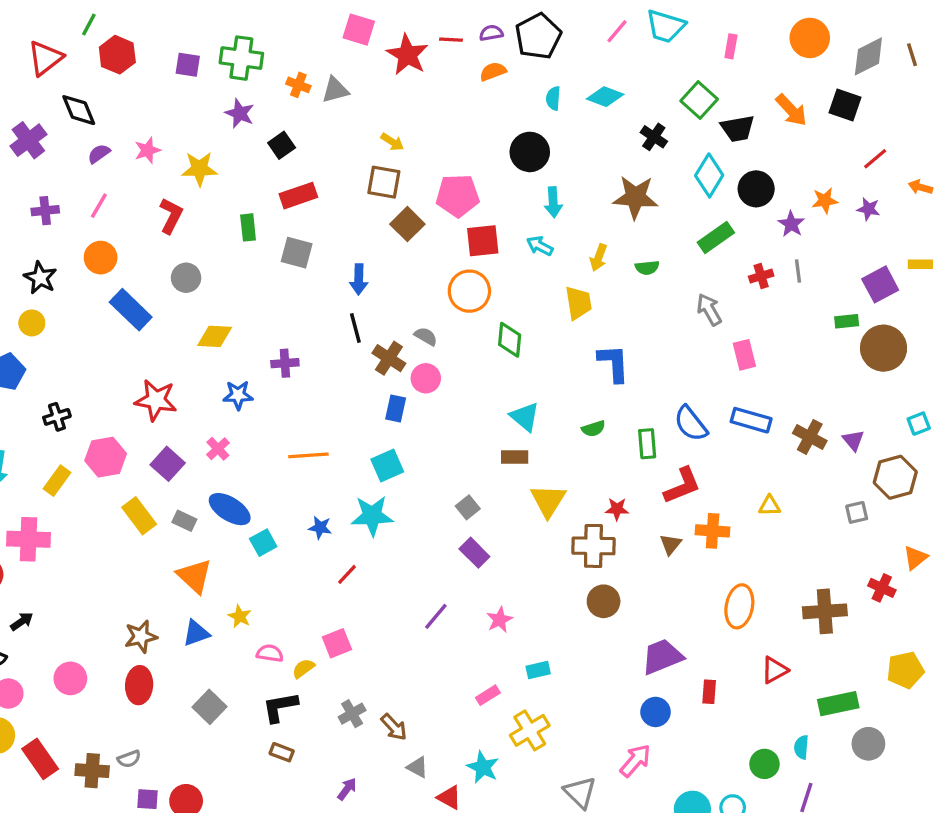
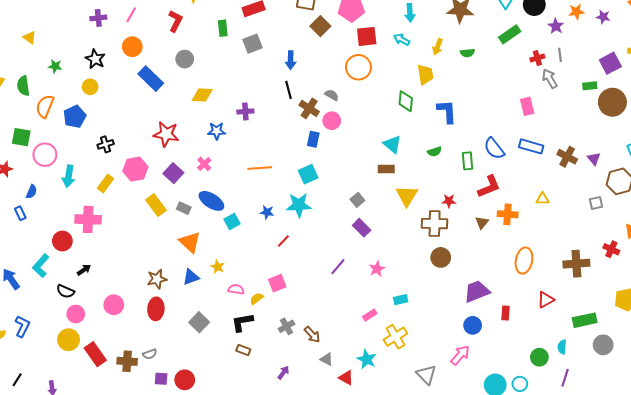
gray square: (297, 253) -> (253, 44), turned -36
gray arrow: (709, 310) -> (550, 79), moved
green diamond: (510, 340) -> (406, 101), moved

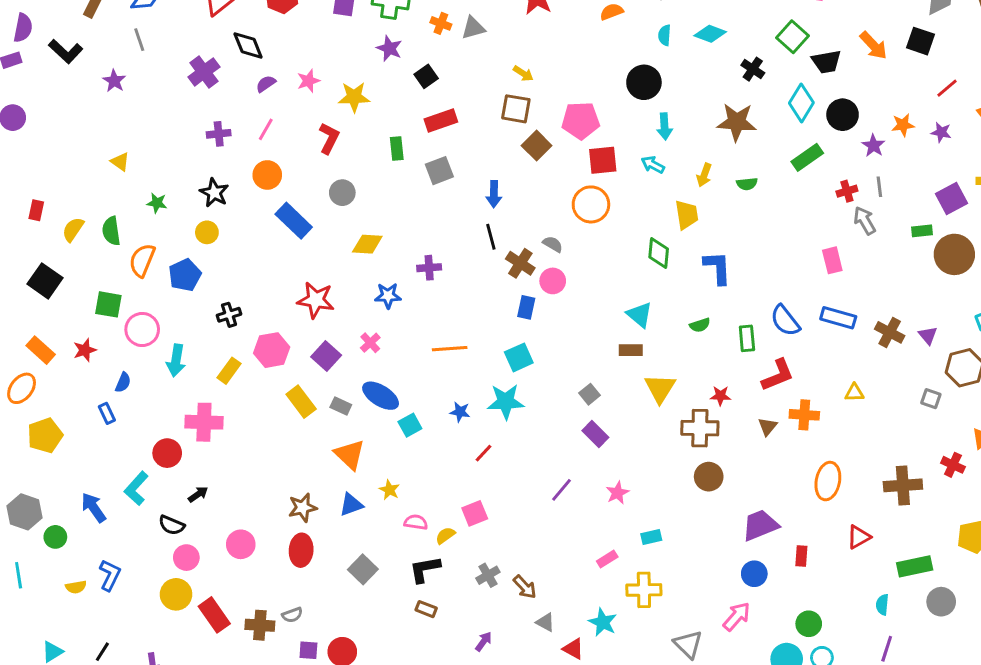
gray square: (596, 203) -> (931, 399), turned 32
yellow cross: (395, 337) -> (644, 590), turned 30
green circle: (539, 357) -> (809, 624), moved

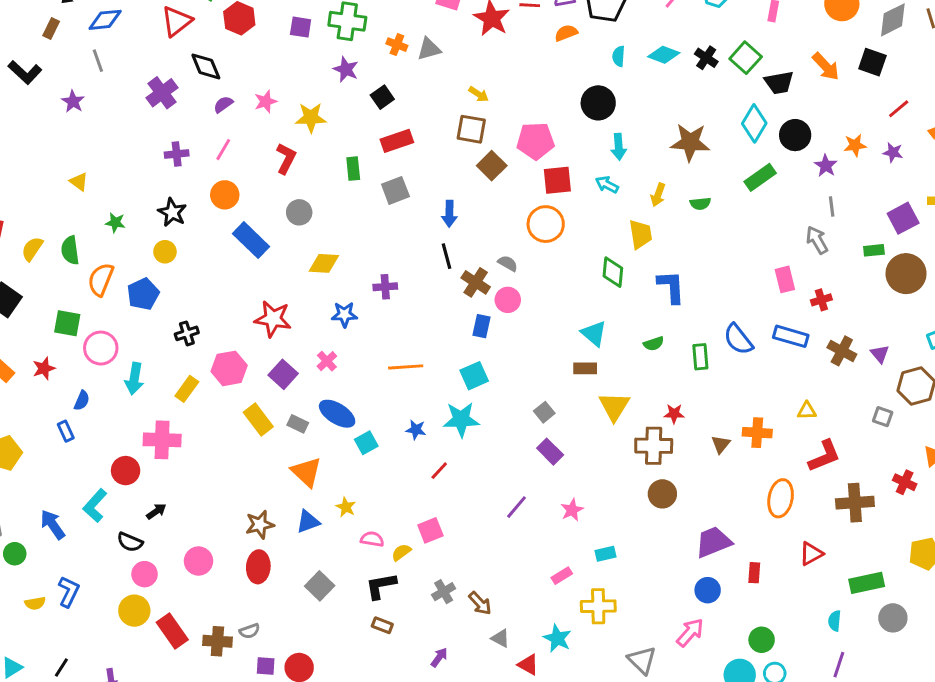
black cross: (753, 69) -> (706, 58), moved
red cross: (847, 191) -> (821, 300), moved
red L-shape: (778, 375) -> (824, 456), moved

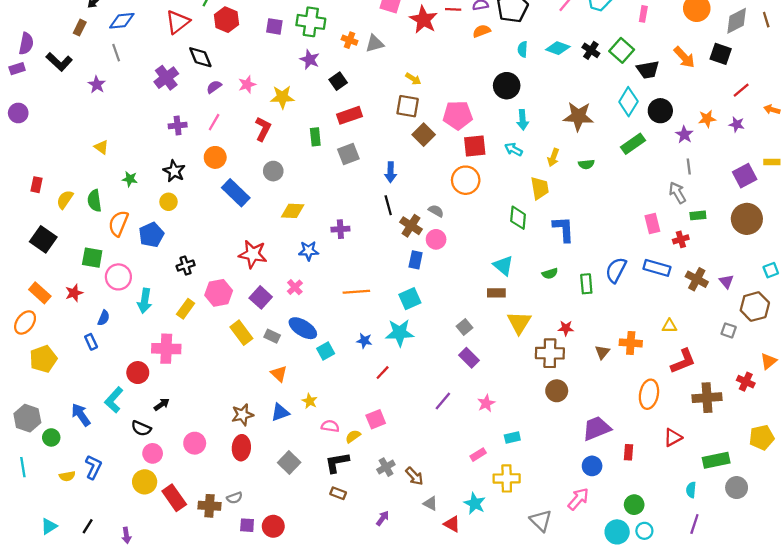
green rectangle: (874, 250) -> (698, 215), moved
blue semicircle: (738, 339) -> (616, 270), turned 65
orange triangle: (306, 472) -> (279, 374), size x0.7

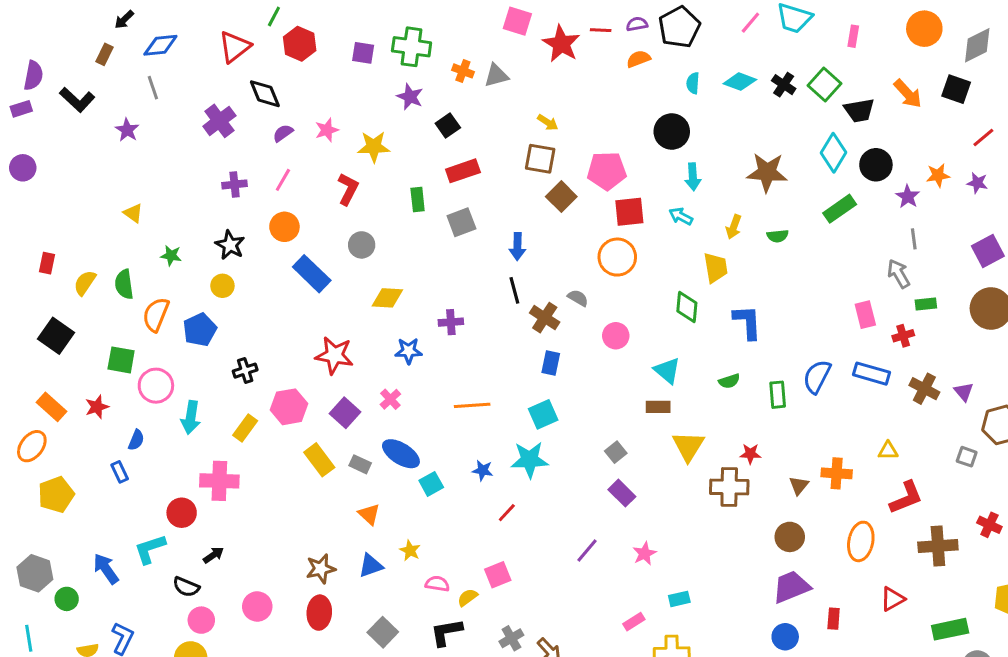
pink circle: (436, 239) -> (616, 336), moved
brown circle: (557, 391) -> (790, 537), moved
cyan L-shape: (114, 400) -> (150, 549), turned 30

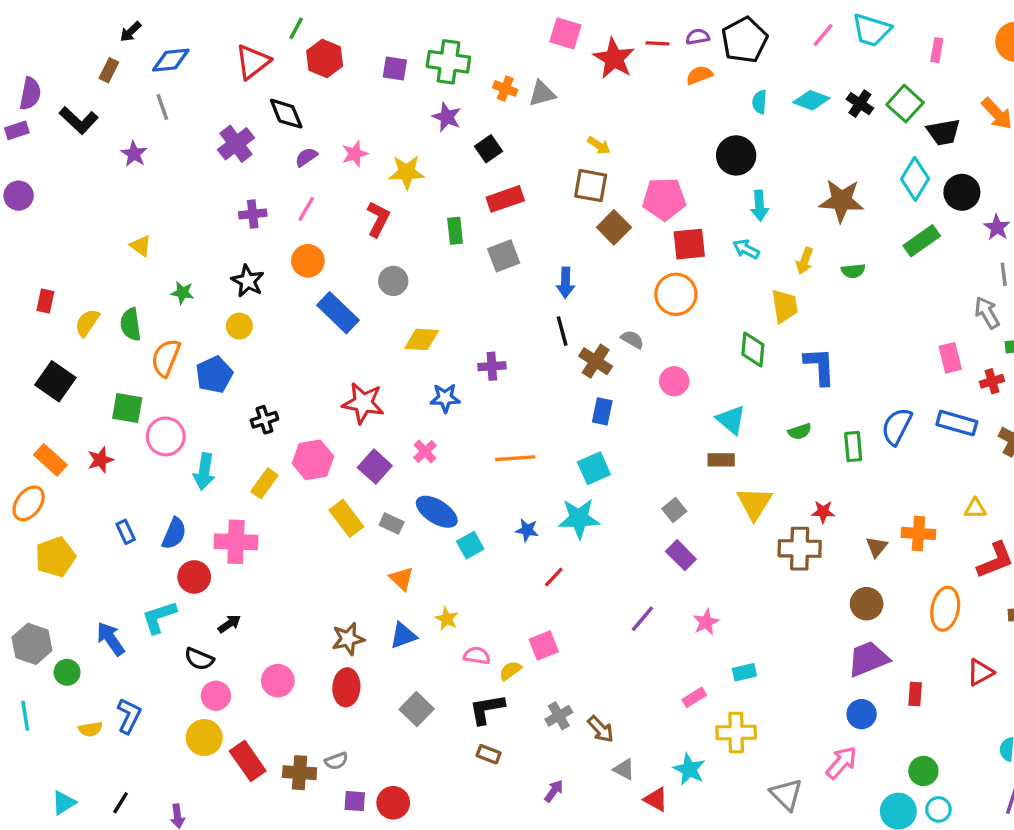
blue semicircle: (136, 440) -> (174, 533), moved, size x1.4

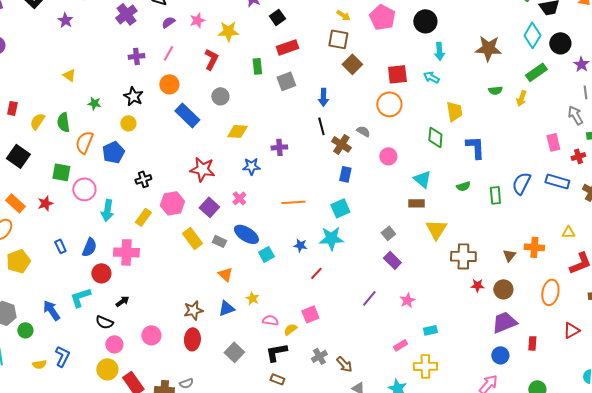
pink pentagon: (664, 199) -> (382, 17), moved, turned 30
yellow arrow: (805, 261) -> (521, 98), moved
red star: (823, 512) -> (477, 285), moved

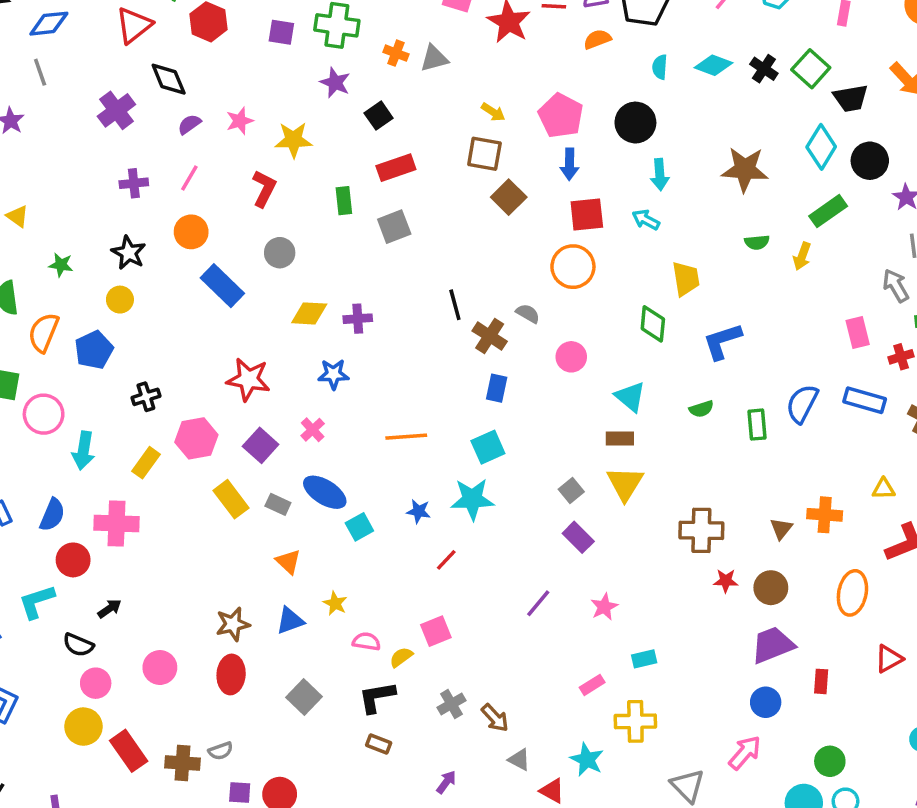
blue arrow: (323, 97) -> (569, 164), moved
purple cross: (279, 147) -> (358, 319), moved
blue L-shape: (475, 147) -> (722, 341), turned -105
yellow triangle: (436, 229) -> (625, 484), moved

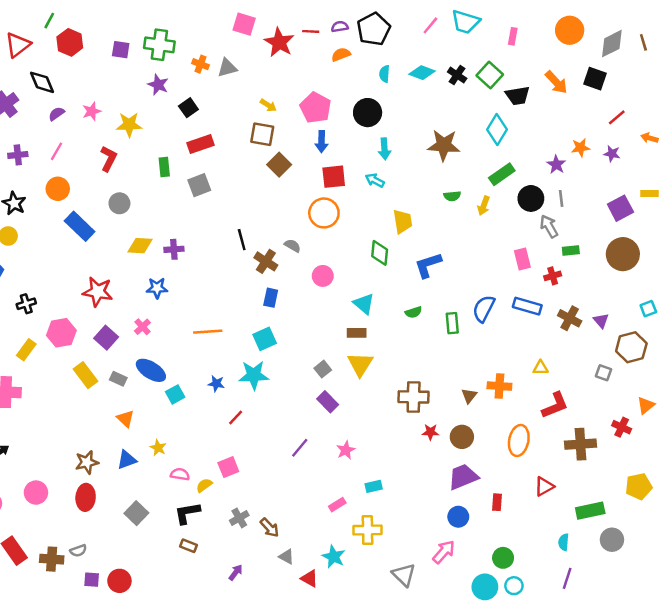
black circle: (870, 161) -> (531, 198), moved

